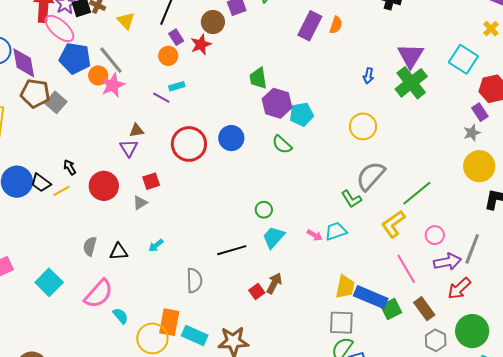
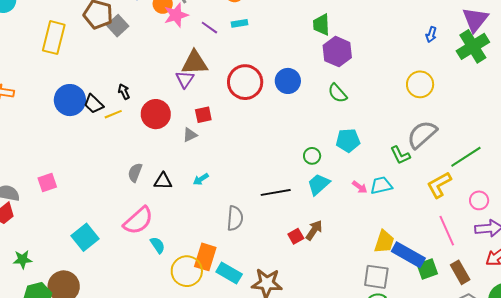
purple line: (161, 98) -> (209, 28), moved
cyan pentagon: (302, 114) -> (348, 140), moved
brown triangle: (137, 130) -> (195, 63), size x1.8
cyan square: (49, 282) -> (85, 237), moved

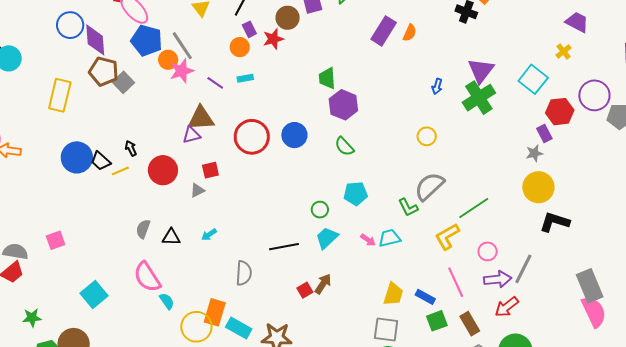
purple triangle: (185, 79) -> (191, 135), turned 42
yellow circle: (420, 84) -> (427, 136), size x0.7
pink semicircle: (138, 221) -> (147, 277), turned 100
blue rectangle: (408, 255) -> (425, 297), moved, size x0.6

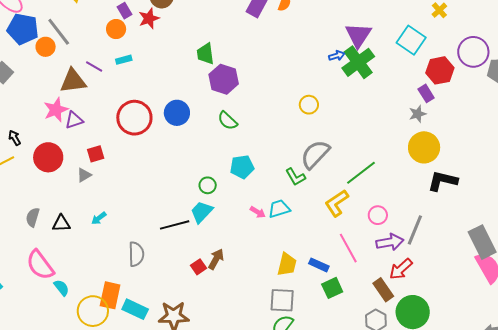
pink star: (182, 71) -> (56, 110), moved
blue arrow: (437, 86) -> (337, 56), moved, turned -119
brown triangle: (201, 118) -> (73, 81), moved
cyan trapezoid: (327, 238) -> (202, 212), moved
brown rectangle: (470, 324) -> (383, 290), moved

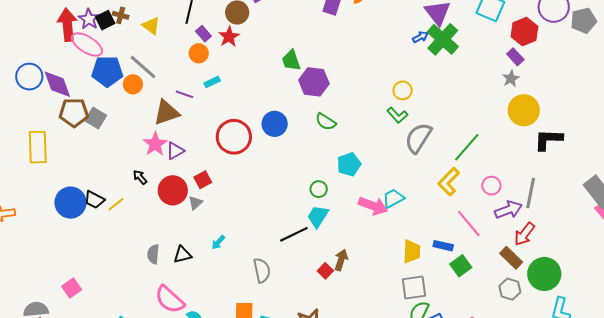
black arrow: (15, 138) -> (140, 177), moved
red circle: (48, 157) -> (173, 190), moved
green L-shape: (295, 177) -> (397, 115), moved
pink arrow: (258, 212) -> (373, 206), size x1.8

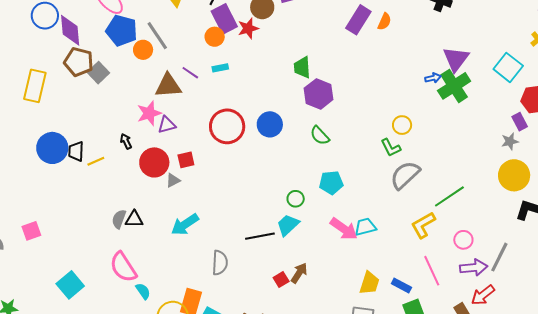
purple rectangle: (203, 34) -> (224, 19), size x1.8
black trapezoid: (94, 200) -> (76, 151), turned 50
cyan arrow: (218, 242) -> (185, 224), size x1.8
black triangle: (182, 255) -> (134, 219), moved

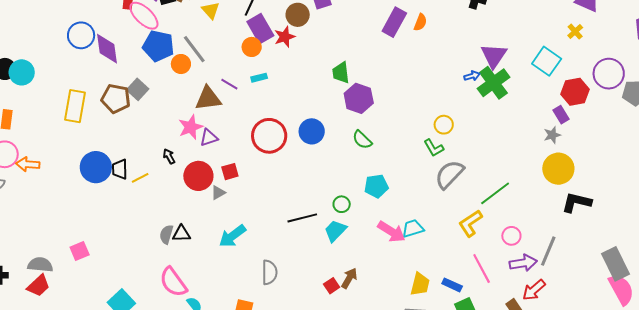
brown pentagon: (79, 62) -> (116, 99), moved
black line: (260, 236) -> (302, 218), moved

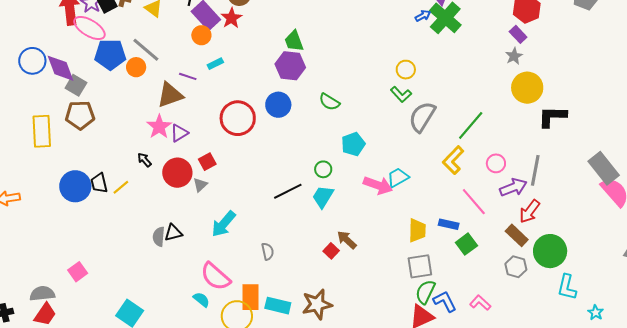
gray square: (138, 89) -> (76, 85), moved
purple hexagon: (359, 98) -> (290, 66), moved
gray semicircle: (269, 272) -> (268, 251), size x0.7
brown arrow: (349, 278) -> (347, 240), turned -65
pink semicircle: (173, 282) -> (215, 277), moved

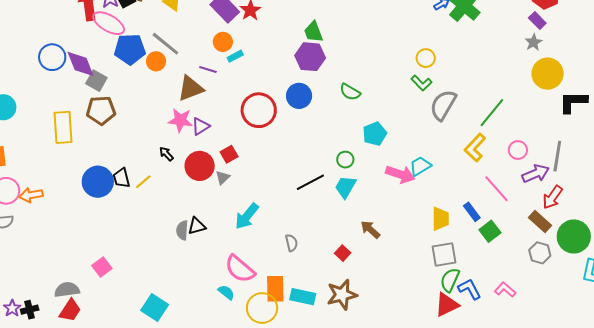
orange circle: (201, 35) -> (223, 42), moved
pink star: (159, 127) -> (180, 120), turned -30
blue rectangle: (449, 224) -> (472, 212), turned 42
red square: (331, 251) -> (343, 253), moved

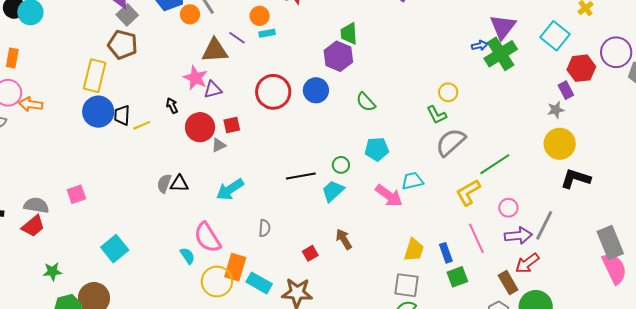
yellow rectangle: (63, 127) -> (95, 76), moved
cyan trapezoid: (420, 166) -> (412, 181), moved

